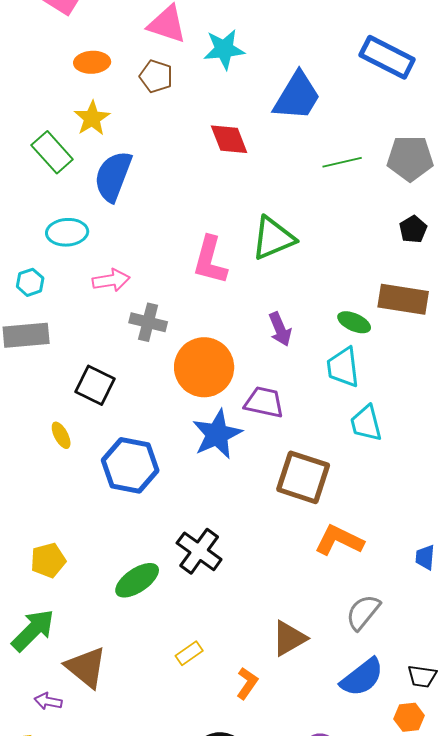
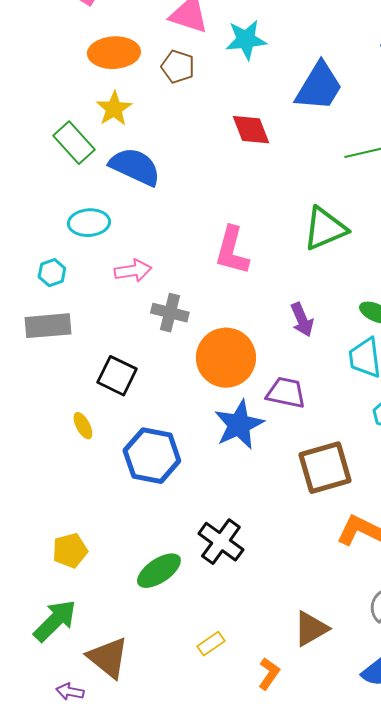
orange ellipse: (92, 62) -> (114, 53), size x1.4
blue semicircle: (113, 176) -> (135, 167), turned 94
green triangle: (273, 238) -> (325, 229), moved
brown square: (303, 477) -> (325, 468), turned -34

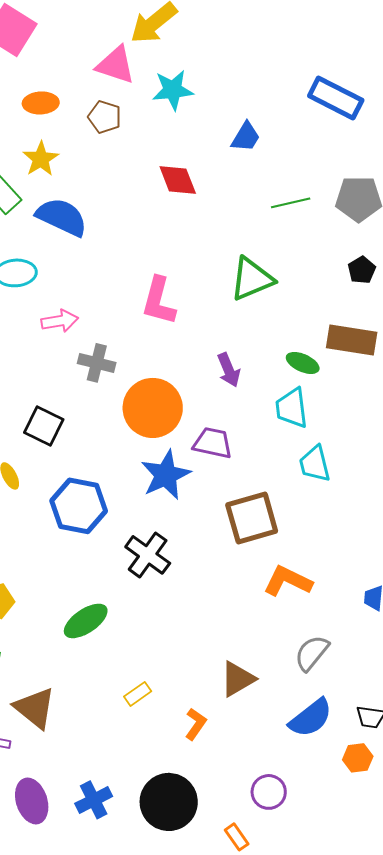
orange ellipse: (114, 53) -> (41, 103), size x0.7
blue trapezoid: (319, 87) -> (246, 137), size x0.6
black cross: (221, 542) -> (148, 555), moved

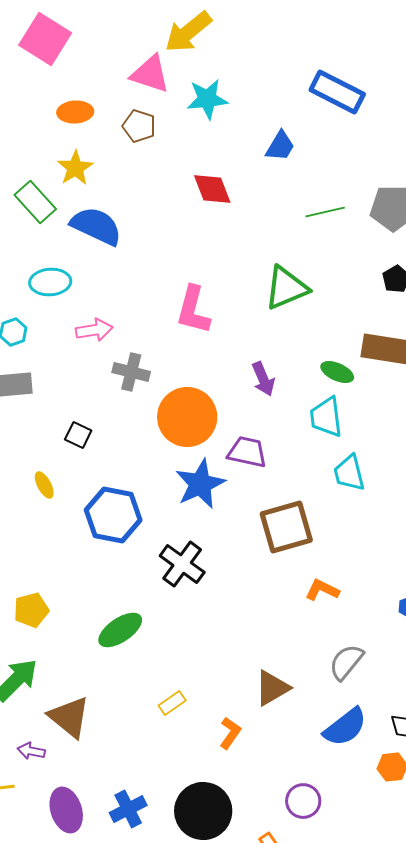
blue rectangle: (336, 98) -> (337, 92), moved
black square: (44, 426) -> (78, 435), size x0.7
orange L-shape: (288, 581) -> (322, 590), size x0.7

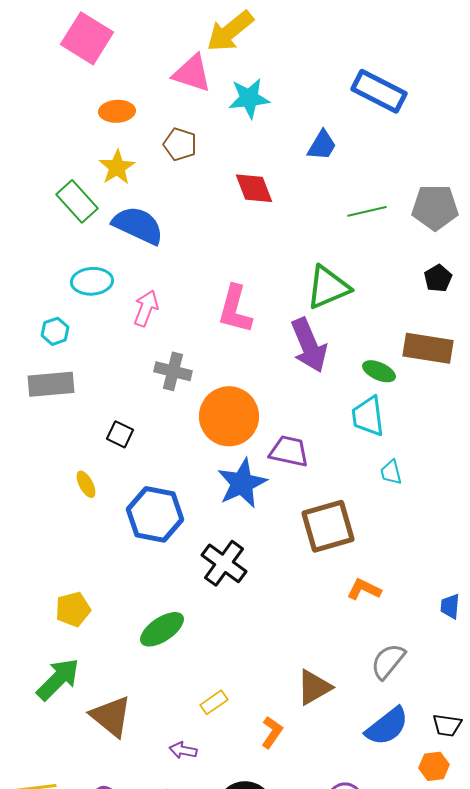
brown pentagon: (139, 126) -> (180, 144), moved
pink arrow: (94, 330) -> (146, 308), moved, turned -60
purple arrow: (263, 379) -> (309, 345), moved, size x1.6
cyan trapezoid: (349, 473) -> (391, 472), size x0.7
purple arrow: (31, 751) -> (183, 750), moved

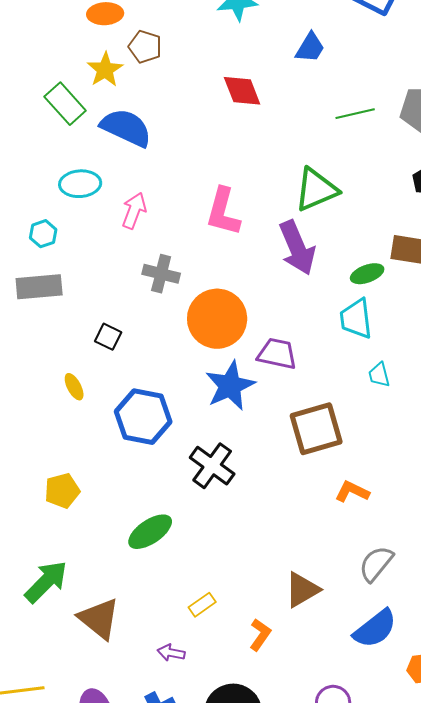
brown pentagon: (180, 144) -> (145, 47), moved
green ellipse: (379, 371) -> (367, 274), turned -44
yellow pentagon: (73, 609) -> (62, 491), moved

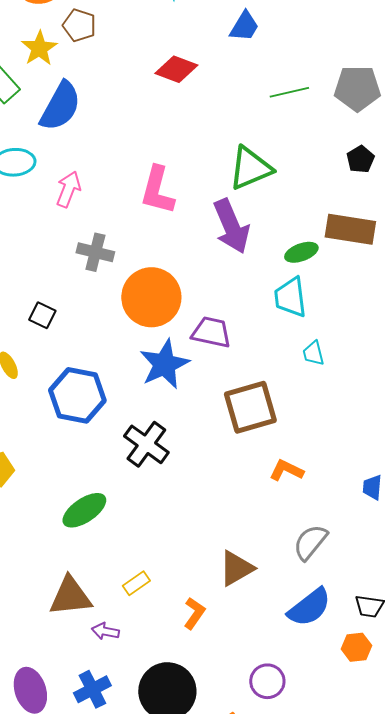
red diamond: (242, 91) -> (176, 69), turned -48
blue semicircle: (126, 128) -> (60, 106), turned 94
brown triangle: (99, 619) -> (70, 596), moved, turned -45

